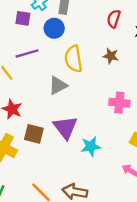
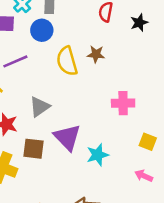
brown star: (111, 56) -> (96, 54), moved
gray triangle: (58, 85) -> (40, 107), moved

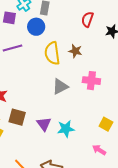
pink cross: (123, 103) -> (91, 81), moved
gray triangle: (40, 107) -> (60, 87), moved
purple triangle: (67, 137) -> (44, 124), moved, size x0.7

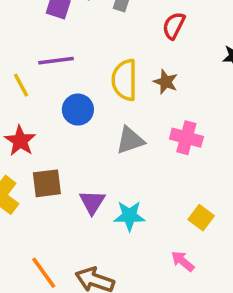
red semicircle: (87, 19) -> (174, 26), moved
blue circle: (36, 27) -> (78, 110), moved
brown square: (17, 117) -> (47, 183), turned -30

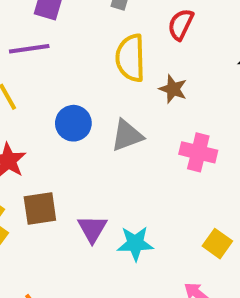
purple line: (56, 61) -> (29, 49), moved
yellow semicircle: (125, 80) -> (130, 58), moved
gray triangle: (130, 140) -> (127, 135), moved

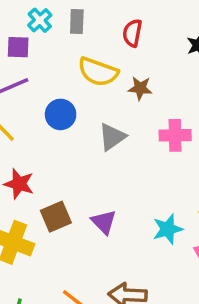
yellow semicircle: (130, 58) -> (98, 72), turned -54
blue circle: (73, 123) -> (61, 114), moved
cyan star: (135, 243) -> (168, 229), moved

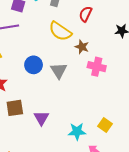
blue circle: (61, 114) -> (34, 65), moved
pink cross: (175, 135) -> (97, 67), moved
gray triangle: (112, 137) -> (59, 71), turned -42

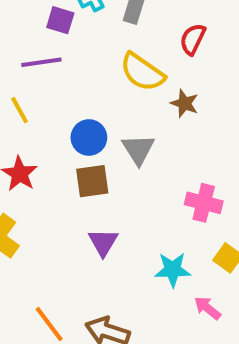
pink cross: (97, 67) -> (204, 203), moved
brown square: (15, 108) -> (92, 181), moved

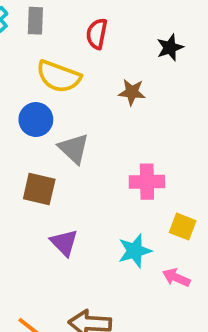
brown star: (185, 103) -> (132, 92), moved
blue circle: (89, 137) -> (36, 120), moved
brown square: (92, 181) -> (39, 189), turned 36

